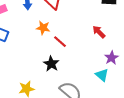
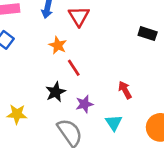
red arrow: (99, 32) -> (125, 90), moved
purple star: (111, 58) -> (84, 104), moved

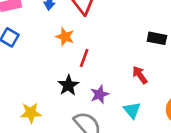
black rectangle: (148, 34) -> (157, 38), moved
red line: (74, 68) -> (84, 58), turned 60

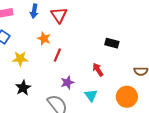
black star: (68, 85) -> (23, 88), moved
yellow star: (31, 113) -> (20, 59), moved

